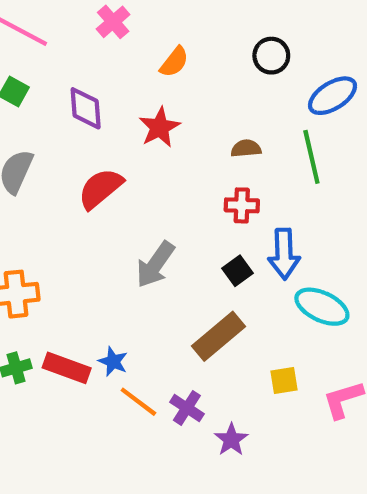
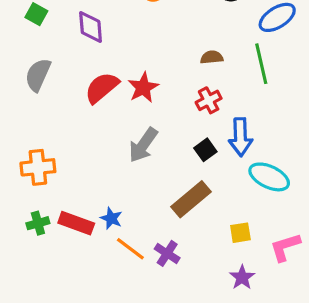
red star: (159, 127) -> (143, 88), moved
red cross: (242, 205) -> (209, 100), turned -30
purple star: (231, 440) -> (242, 277), moved

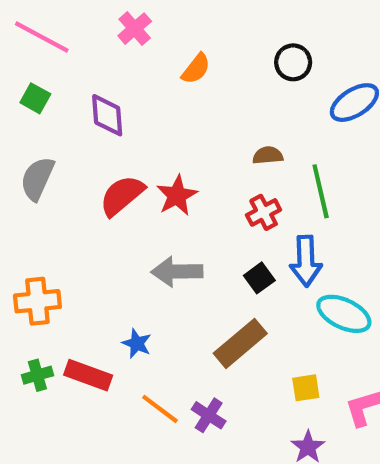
green line: (261, 64) -> (321, 191), moved
gray arrow: (143, 145) -> (177, 272), turned 54
blue star: (111, 218) -> (137, 343), moved

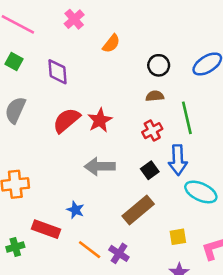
black circle: (293, 62) -> (159, 65), moved
green cross: (37, 375) -> (15, 247), moved

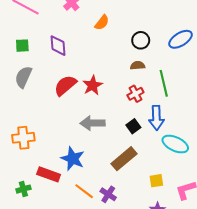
green square: (14, 61) -> (22, 46), moved, turned -32
blue star: (75, 210) -> (73, 159), size x1.6

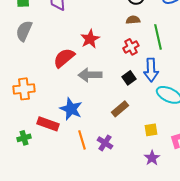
red semicircle: (65, 85) -> (64, 58), moved
brown rectangle: (124, 159) -> (120, 109), size x0.7
orange line: (84, 191) -> (82, 140), turned 36

